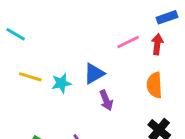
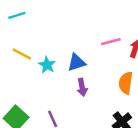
cyan line: (16, 34) -> (17, 15), turned -60
cyan star: (61, 83) -> (47, 65), turned 30

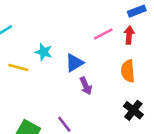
cyan star: (47, 65) -> (44, 52), moved

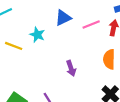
blue triangle: (74, 63) -> (63, 18), moved

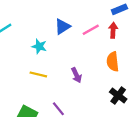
yellow line: (14, 46) -> (38, 74), moved

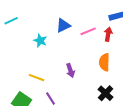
yellow line: (38, 74) -> (36, 78), moved

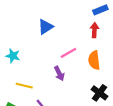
pink line: (88, 31) -> (68, 53), moved
cyan star: (40, 41) -> (13, 56), moved

